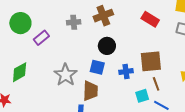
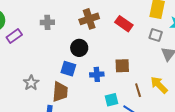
brown cross: (103, 16) -> (89, 19), moved
brown square: (151, 61) -> (122, 66), size x0.7
gray star: (66, 75) -> (31, 83), moved, size x0.7
brown line: (156, 84) -> (138, 90), moved

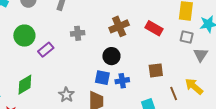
blue cross: (97, 74) -> (122, 81), moved

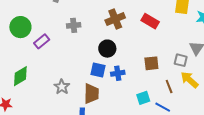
gray square: (187, 37) -> (181, 60), moved

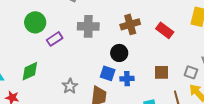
gray cross: (74, 25) -> (88, 26), size x1.5

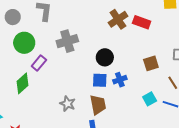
green circle: (35, 22) -> (24, 43), moved
brown cross: (130, 24) -> (118, 19), moved
green diamond: (30, 71) -> (22, 83), moved

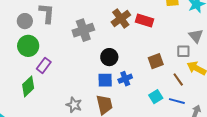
gray circle: (13, 17) -> (25, 21), moved
gray cross: (67, 41) -> (83, 30), moved

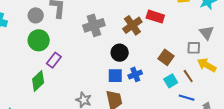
brown cross: (121, 19) -> (132, 25), moved
brown square: (156, 61) -> (166, 57), turned -35
cyan square: (156, 97) -> (171, 81), moved

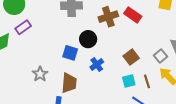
gray square: (194, 48) -> (160, 56), turned 32
blue cross: (135, 74) -> (97, 65), turned -32
blue square: (115, 76) -> (70, 53), moved

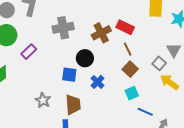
purple rectangle: (23, 27) -> (29, 52), moved
brown line: (147, 81) -> (128, 49), moved

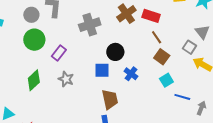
brown cross: (101, 33) -> (126, 14), moved
gray star: (43, 100) -> (66, 79), moved

